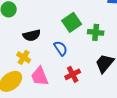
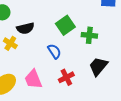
black semicircle: (32, 35) -> (25, 28), moved
yellow cross: (24, 57) -> (10, 43), moved

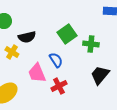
red cross: (66, 77) -> (59, 86), moved
pink trapezoid: (33, 79) -> (37, 73), moved

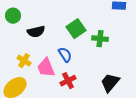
yellow cross: (12, 52) -> (24, 61), moved
black trapezoid: (100, 75) -> (110, 83), moved

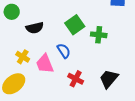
red cross: (68, 81) -> (76, 79), moved, turned -35

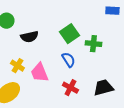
blue semicircle: (64, 51) -> (68, 60), moved
black trapezoid: (109, 79) -> (103, 88), turned 35

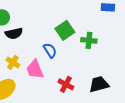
black semicircle: (29, 37) -> (14, 33), moved
blue semicircle: (68, 60) -> (50, 50), moved

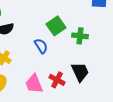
pink trapezoid: (35, 69) -> (34, 84), moved
black trapezoid: (99, 84) -> (80, 72), moved, turned 80

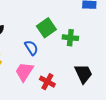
black trapezoid: (80, 72) -> (83, 74), moved
pink trapezoid: (34, 84) -> (24, 72), moved, turned 55

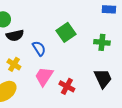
green cross: (70, 38) -> (102, 42), moved
blue semicircle: (31, 48) -> (39, 48), moved

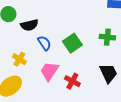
green square: (66, 32) -> (72, 43), moved
black semicircle: (15, 35) -> (29, 25), moved

